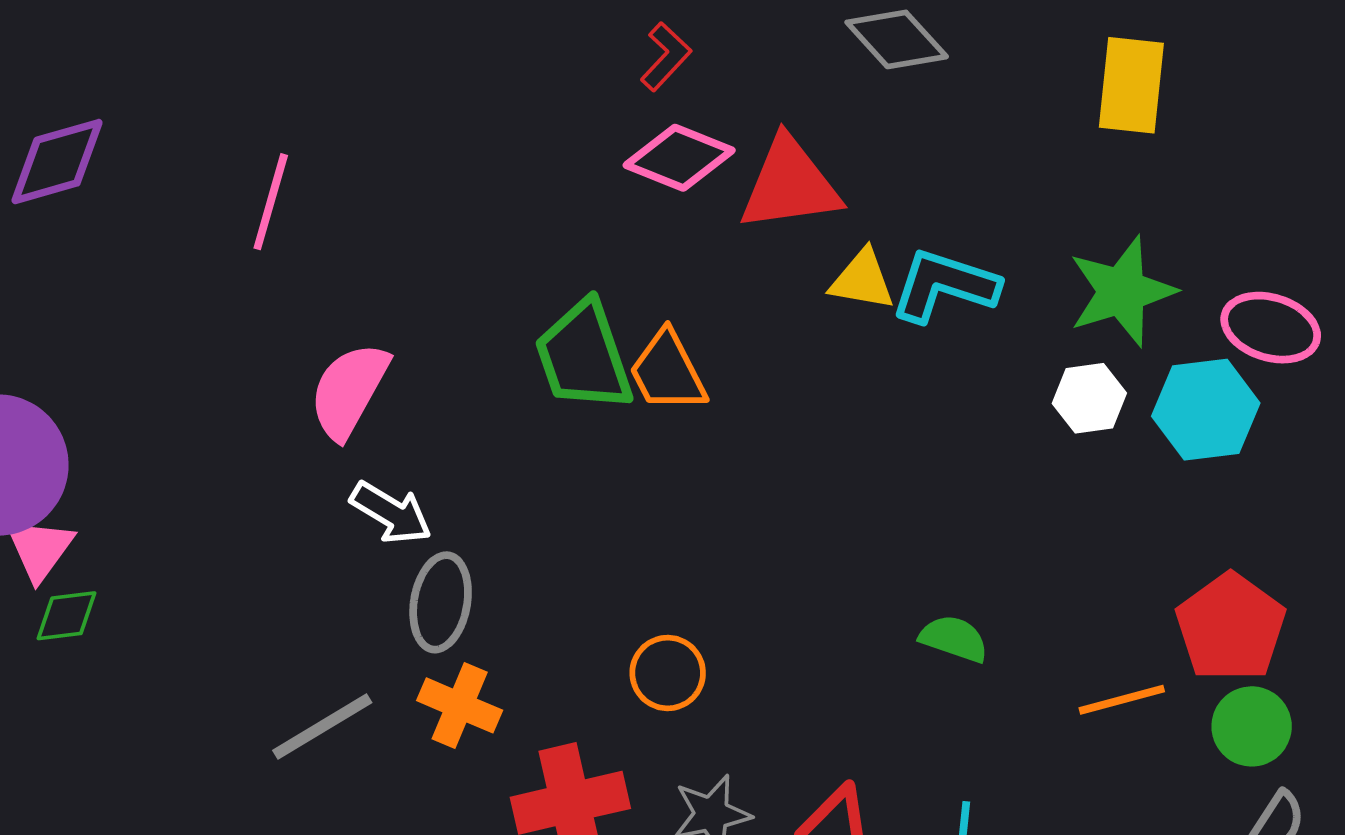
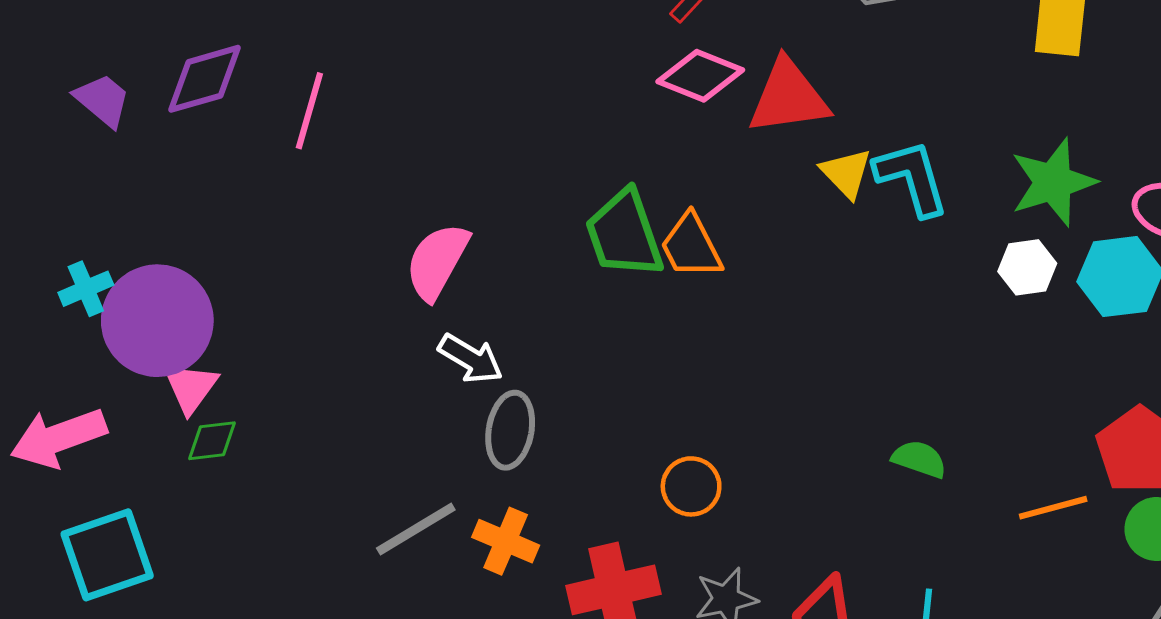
pink line: (271, 202) -> (309, 111), moved
yellow triangle: (862, 280) -> (846, 173), turned 36
cyan L-shape: (944, 286) -> (912, 178), turned 56
orange cross: (460, 705) -> (506, 541), moved

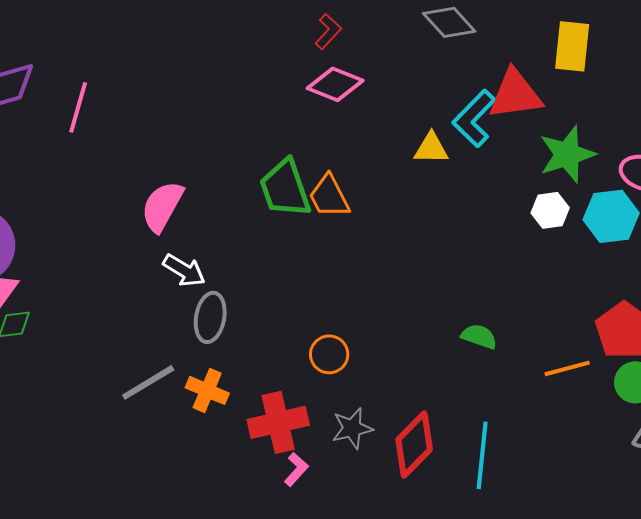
red triangle: (788, 97) -> (515, 94), moved
yellow triangle: (846, 173) -> (431, 148), turned -45
cyan L-shape: (912, 178) -> (474, 118), moved, turned -120

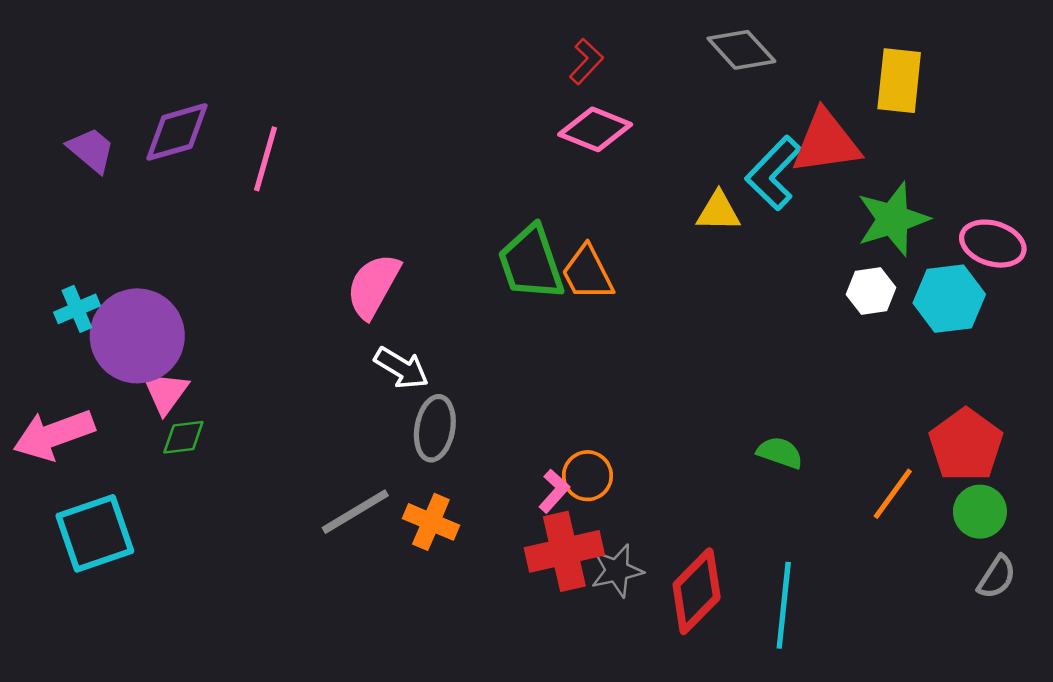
orange line: (567, 368) -> (893, 494), turned -39
red cross: (278, 422) -> (564, 551), moved
pink L-shape: (296, 469) -> (554, 491), moved

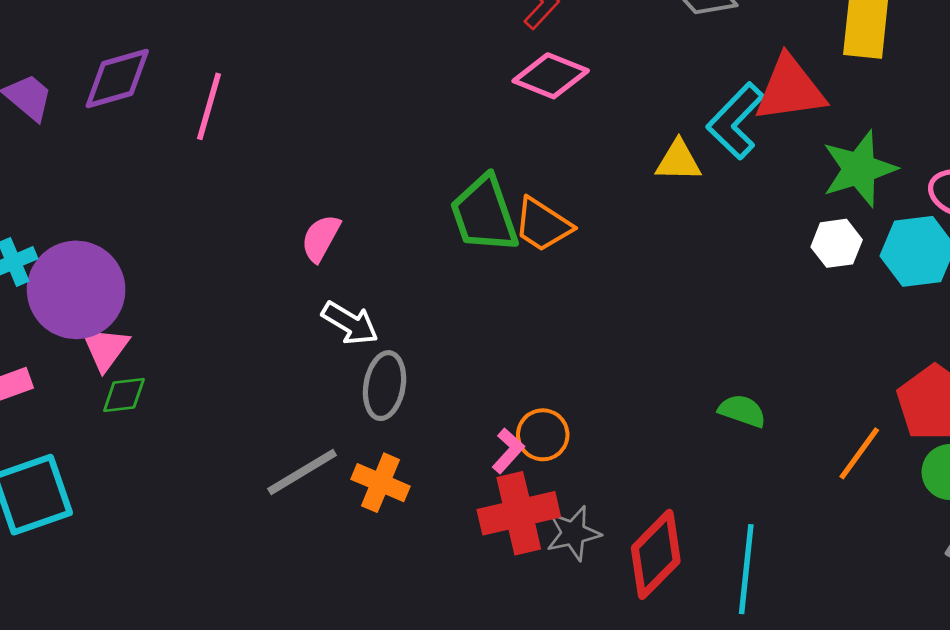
orange trapezoid: (587, 273) -> (543, 225), turned -30
pink semicircle: (373, 286) -> (321, 238), size x0.7

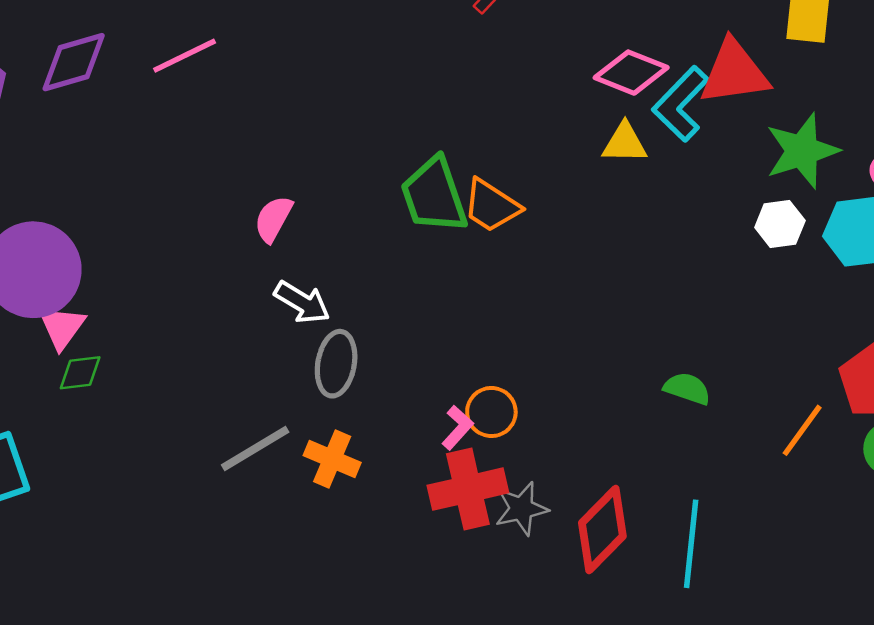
pink diamond: (551, 76) -> (631, 73), moved
pink line: (209, 106) -> (185, 56), moved, turned 48

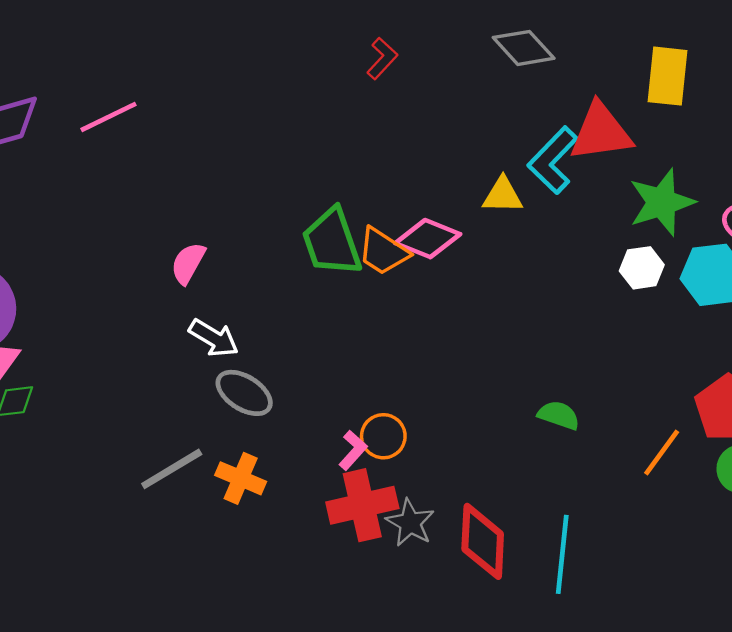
pink diamond: (631, 73) -> (428, 239), moved
gray ellipse: (336, 364) -> (244, 393), turned -68
gray star: (521, 509) -> (410, 523), turned -30
red diamond: (602, 530) -> (483, 541), turned -42

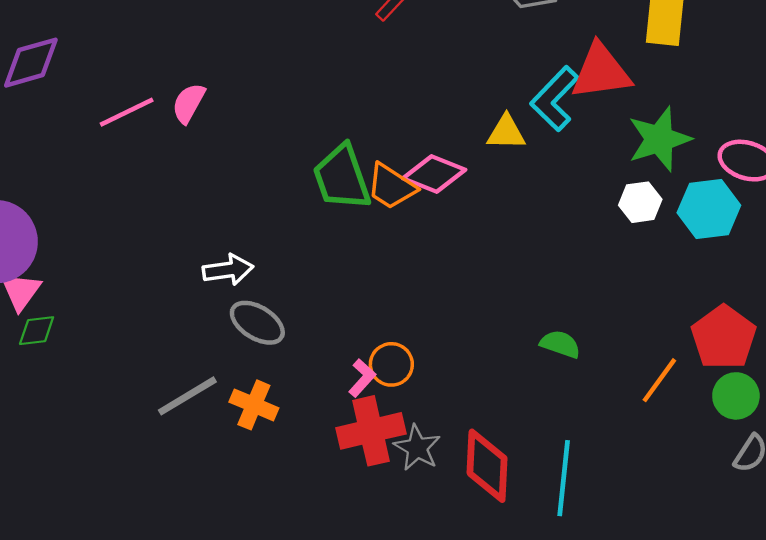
pink line: (108, 117) -> (127, 112), moved
pink semicircle: (188, 263) -> (189, 103), moved
white arrow: (214, 338) -> (228, 270), turned -39

